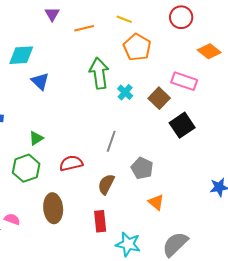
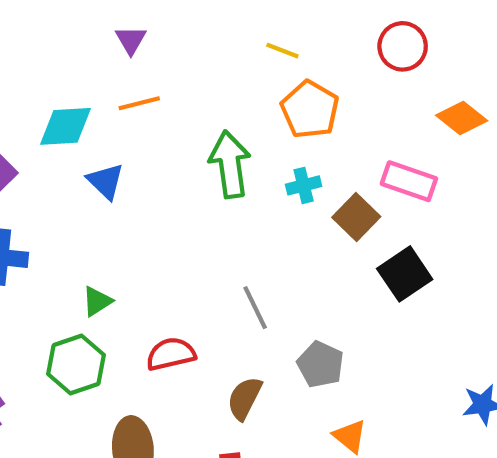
orange line: (84, 28) -> (139, 103), moved
cyan cross: (125, 92) -> (304, 185), moved, turned 35
gray line: (111, 141) -> (255, 308), turned -45

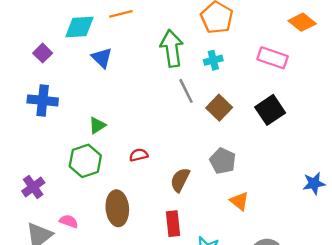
brown square: (356, 217) -> (219, 108), moved
gray line: (255, 308) -> (186, 91), moved
red semicircle: (171, 354) -> (139, 155), size x0.7

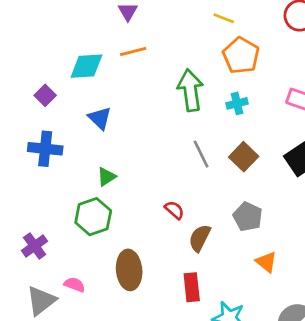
blue triangle: (102, 58) -> (100, 118), moved
gray line: (186, 91) -> (201, 154), moved
red semicircle: (139, 155) -> (174, 210), moved, turned 54

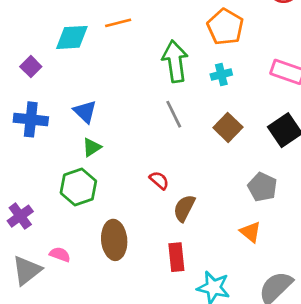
blue triangle: (100, 118) -> (85, 112), moved
gray line: (201, 154) -> (174, 114), moved
gray pentagon: (248, 217) -> (262, 187), moved

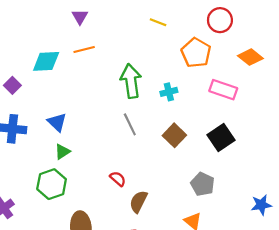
orange pentagon: (225, 27) -> (196, 53), moved

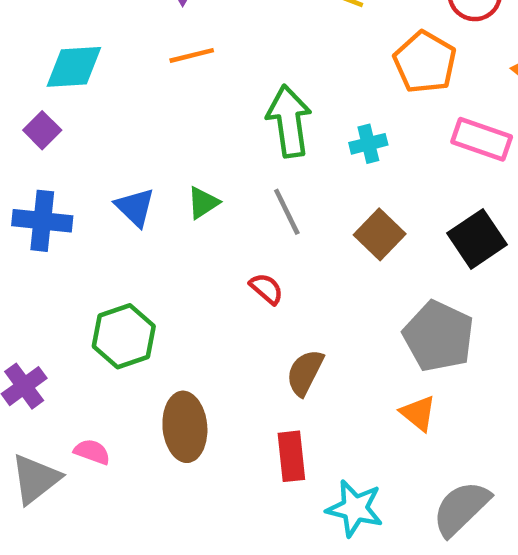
cyan diamond: (46, 61) -> (74, 67), moved
green triangle: (62, 152) -> (203, 203), moved
red semicircle: (118, 179) -> (266, 289), moved
gray pentagon: (203, 184) -> (439, 336), size x1.4

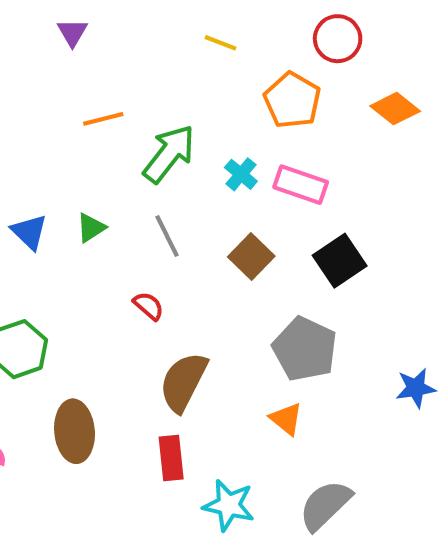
orange line: (192, 55) -> (103, 119), moved
green arrow: (289, 121) -> (169, 154), turned 46
pink rectangle: (482, 139) -> (301, 185), moved
cyan cross: (368, 144) -> (241, 174), turned -36
brown semicircle: (305, 372) -> (183, 382), size x1.4

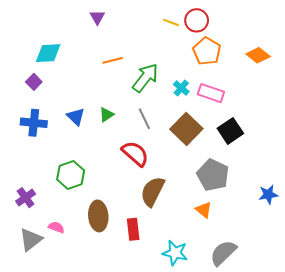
red circle: (338, 39) -> (197, 20), moved
brown square: (251, 257) -> (186, 129), size x1.4
red semicircle: (148, 306) -> (135, 154), size x1.8
red rectangle: (171, 458) -> (133, 229), moved

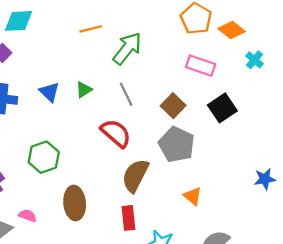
orange diamond: (258, 55) -> (232, 30), moved
cyan cross: (181, 88) -> (254, 60), moved
brown square: (186, 129) -> (173, 106), size x0.7
gray pentagon: (213, 175) -> (177, 145), moved
red rectangle: (133, 229) -> (128, 218), moved

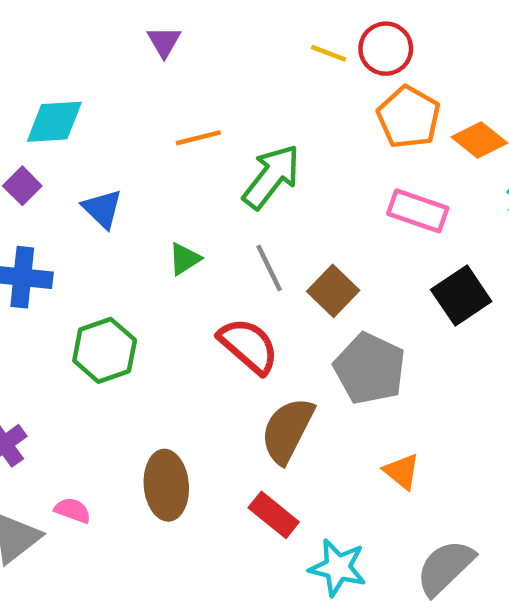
blue triangle: (49, 92) -> (102, 209), moved
brown square: (173, 106) -> (333, 291), moved
green hexagon: (44, 157) -> (105, 350), moved
red rectangle: (128, 218) -> (274, 515), turned -45

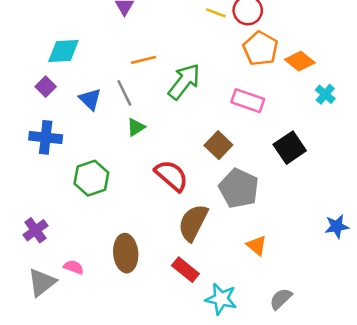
pink rectangle: (418, 211) -> (248, 101), moved
gray line: (269, 268) -> (124, 93), moved
gray semicircle: (445, 567) -> (281, 299), size x0.7

